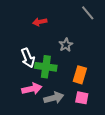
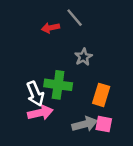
gray line: (88, 13) -> (75, 18), moved
white arrow: (28, 58) -> (35, 94), moved
gray arrow: (54, 98) -> (85, 124), moved

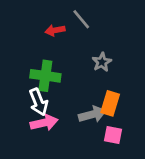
gray star: (83, 57) -> (102, 62), moved
green cross: (58, 85) -> (45, 76), moved
gray arrow: (85, 124) -> (92, 114), moved

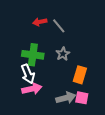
gray line: (81, 19) -> (59, 26), moved
gray star: (102, 62) -> (63, 54), moved
gray arrow: (92, 114) -> (66, 98), moved

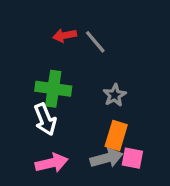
gray star: (63, 54) -> (115, 95), moved
orange rectangle: (80, 75) -> (116, 135), moved
pink arrow: (32, 89) -> (52, 163), moved

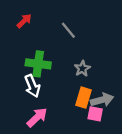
red arrow: (65, 35) -> (24, 21), moved, turned 147
gray arrow: (107, 158) -> (102, 100), moved
pink arrow: (52, 163) -> (37, 117), turned -30

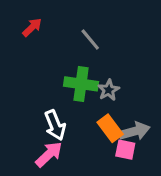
green cross: (38, 64) -> (81, 84), moved
white arrow: (32, 86) -> (55, 125), moved
orange rectangle: (83, 98) -> (110, 128), turned -54

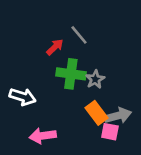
red arrow: (32, 27) -> (55, 47), moved
white arrow: (55, 125) -> (23, 97), moved, turned -50
pink arrow: (49, 154) -> (43, 136), turned -145

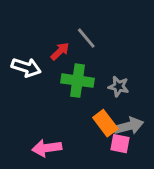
gray star: (95, 79) -> (119, 86), moved, turned -30
white arrow: (23, 97) -> (26, 67), moved

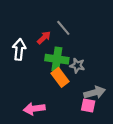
white arrow: (26, 67) -> (19, 49), turned -102
gray star: (119, 86) -> (77, 66), moved
orange rectangle: (105, 123) -> (60, 77), moved

